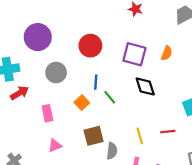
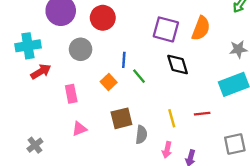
red circle: (90, 46) -> (103, 18), moved
orange semicircle: (167, 53) -> (201, 28), size x1.5

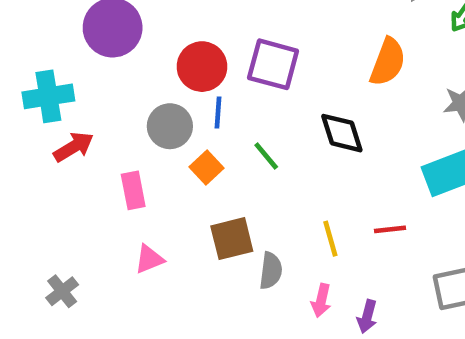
red circle: (103, 18) -> (202, 67), moved
purple square: (166, 29) -> (273, 64), moved
gray circle: (81, 49) -> (170, 126), moved
blue line: (124, 60) -> (218, 112), moved

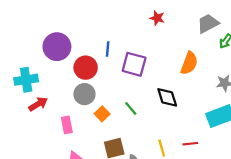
red circle: (202, 67) -> (86, 68), moved
blue line: (218, 112) -> (108, 49), moved

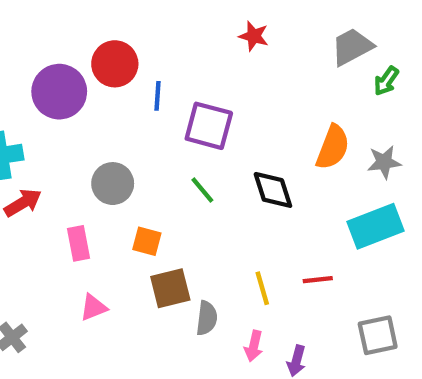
orange semicircle: (189, 63) -> (333, 147), moved
red circle: (86, 68) -> (115, 64), moved
green line: (131, 108) -> (202, 190), moved
orange square: (102, 114) -> (147, 241), moved, turned -32

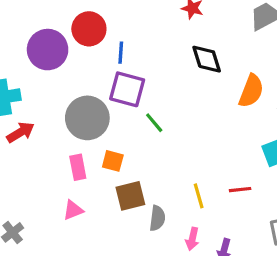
purple square: (209, 126) -> (127, 89), moved
gray circle: (113, 184) -> (87, 118), size x1.4
black diamond: (273, 190) -> (207, 59), moved
pink rectangle: (78, 243) -> (78, 167), moved

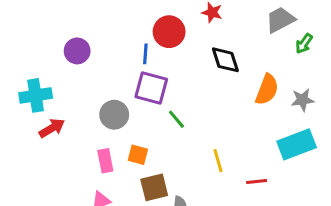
red circle: (89, 29) -> (169, 32), moved
purple circle: (48, 50) -> (77, 51), size x0.7
gray circle: (87, 118) -> (114, 115), size x0.7
yellow line: (199, 196) -> (218, 161), moved

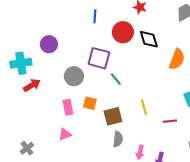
red circle: (169, 32) -> (123, 32), moved
purple circle: (77, 51) -> (49, 44), moved
blue line: (145, 54) -> (95, 16), moved
brown square: (154, 187) -> (113, 116), moved

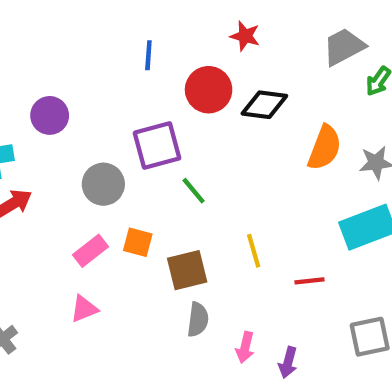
black diamond: (149, 39) -> (264, 105), turned -65
purple square: (99, 58) -> (157, 146), turned -30
pink rectangle: (68, 107) -> (90, 251), turned 63

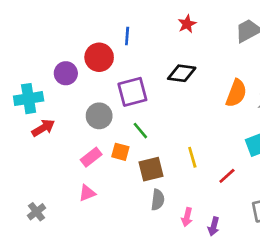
red star: (245, 36) -> (187, 24), turned 30
red circle: (209, 90) -> (99, 57), moved
black diamond: (264, 105) -> (182, 73), moved
green line: (194, 191) -> (140, 131), moved
red line: (310, 281) -> (227, 176), turned -36

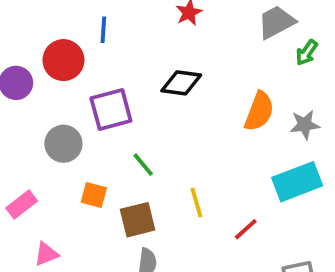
green line: (140, 131) -> (143, 165), moved
pink rectangle: (91, 157) -> (22, 204), moved

